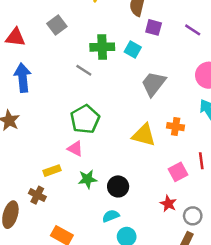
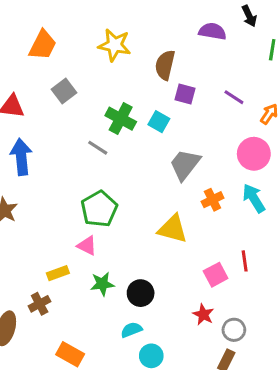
green cross: (102, 47) -> (121, 119), turned 30
orange cross: (176, 127) -> (212, 200), moved, turned -35
brown cross: (37, 195) -> (40, 304), turned 35

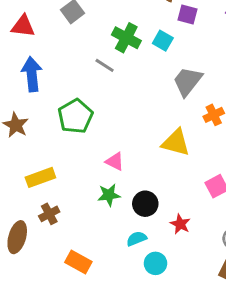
green pentagon: (99, 209) -> (75, 116), moved
pink triangle: (87, 246) -> (115, 161), moved
yellow rectangle: (58, 273) -> (40, 177), moved, size x1.4
red star: (203, 314) -> (180, 224), moved

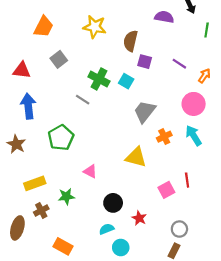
green star: (109, 195) -> (66, 196), moved

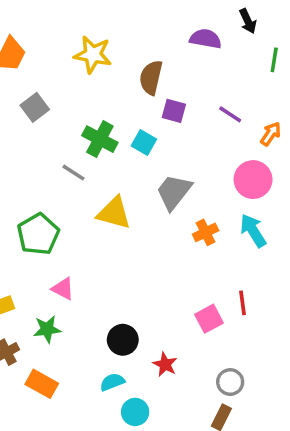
yellow triangle: (136, 157) -> (114, 213), moved
pink triangle: (90, 171) -> (63, 289), moved
orange rectangle: (63, 246) -> (42, 384), moved

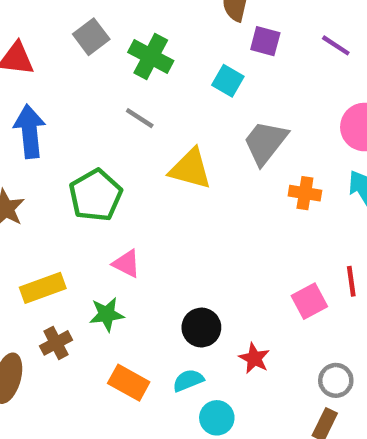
green cross: (100, 139) -> (151, 56), moved
orange cross: (206, 232) -> (305, 193), turned 35
orange rectangle: (42, 384) -> (129, 383), moved

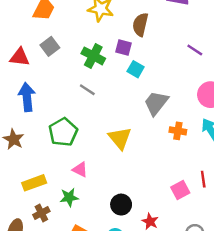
gray square: (91, 37) -> (50, 46), moved
purple square: (265, 41) -> (124, 48), moved
yellow triangle: (190, 169) -> (120, 138), moved, turned 35

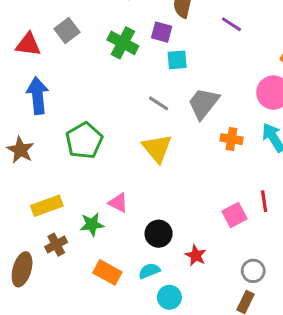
purple line: (195, 50) -> (231, 24), moved
cyan square: (136, 69) -> (177, 60), turned -35
gray line: (87, 90) -> (159, 103), moved
pink triangle: (80, 170) -> (118, 203), moved

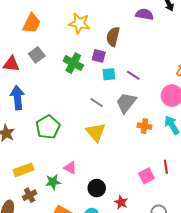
purple line: (231, 24) -> (133, 75), moved

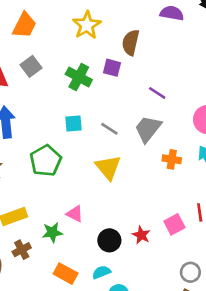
yellow star: (79, 23) -> (87, 25), turned 30
cyan square: (109, 74) -> (74, 123), moved
red star: (121, 202) -> (141, 235), moved

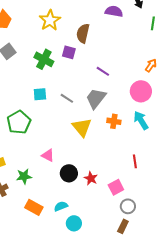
yellow triangle: (108, 167) -> (82, 127), moved
pink triangle: (75, 214) -> (48, 155), moved
pink square: (174, 224) -> (116, 187), moved
black circle: (109, 240) -> (69, 173), moved

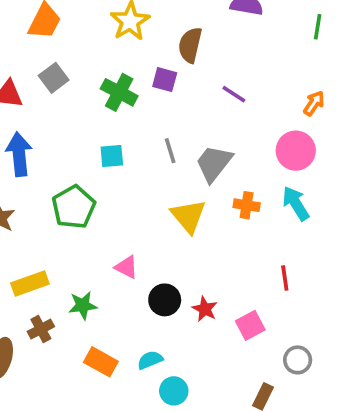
purple line: (103, 71) -> (234, 94), moved
gray line: (67, 98) -> (170, 151), moved, turned 40
gray circle: (128, 206) -> (298, 360), moved

